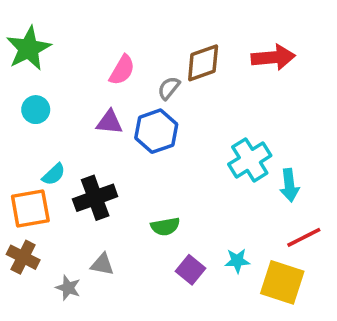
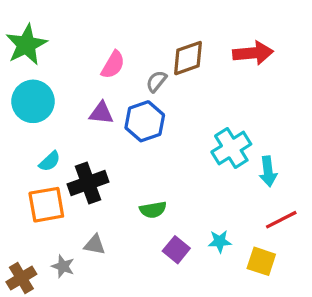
cyan circle: (36, 110) -> (33, 101), size x1.6
orange square: (30, 209) -> (46, 205), moved
brown cross: (23, 257) -> (21, 278), moved, turned 32
yellow square: (282, 282) -> (261, 261), size x0.7

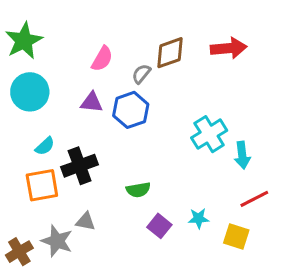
gray star: (63, 266) -> (57, 241), size x1.5

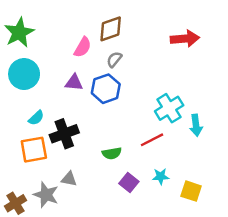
brown diamond: (170, 53) -> (111, 29), moved
red line: (254, 199) -> (152, 140), moved

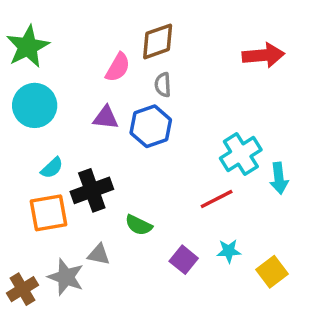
gray semicircle: (114, 59) -> (163, 85), turned -42
green semicircle: (112, 153) -> (139, 225), moved, turned 36
yellow square: (191, 191) -> (272, 272), turned 35

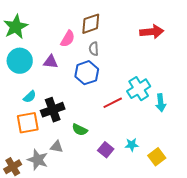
purple triangle: (106, 118) -> (51, 62), moved
red line: (217, 199) -> (113, 103), moved

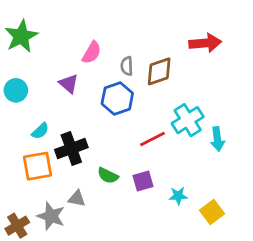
brown diamond: (91, 24) -> (159, 71), moved
cyan circle: (20, 61) -> (16, 90), moved, size x0.7
purple triangle: (51, 62) -> (69, 84), turned 35
purple square: (106, 150) -> (143, 181), moved, turned 35

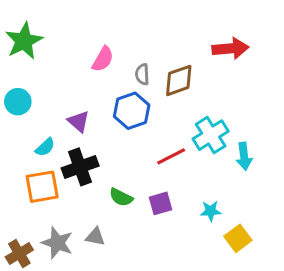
purple triangle: (69, 84) -> (79, 121), moved
cyan star: (178, 196) -> (211, 211), moved
gray triangle: (77, 199) -> (95, 237), moved

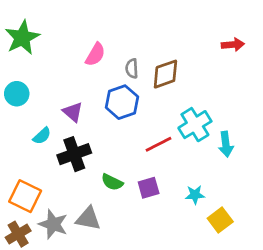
red arrow: (230, 49) -> (233, 45), moved, size x0.7
orange square: (42, 187) -> (25, 196), moved, turned 36
gray triangle: (95, 237) -> (88, 219), size x1.4

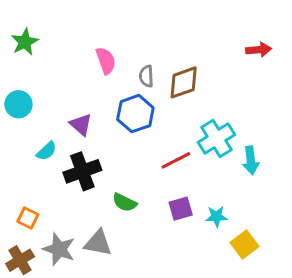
green star: (22, 38) -> (25, 42), size x0.7
pink semicircle: (95, 54) -> (106, 61), turned -50
purple square: (149, 188) -> (181, 209), moved
orange square: (25, 196) -> (28, 218), size x0.6

